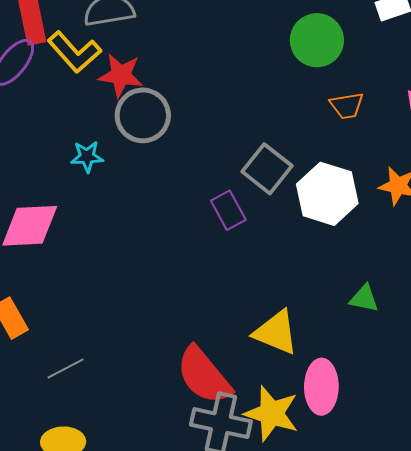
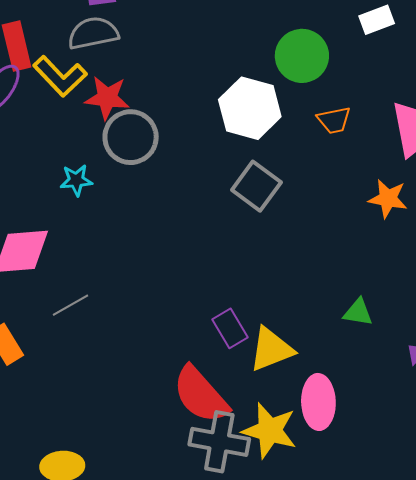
white hexagon: (327, 194) -> (250, 108), moved
purple rectangle: (228, 210) -> (230, 328), moved
yellow triangle: (276, 332) -> (271, 349), turned -42
gray line: (66, 369) -> (70, 305), moved

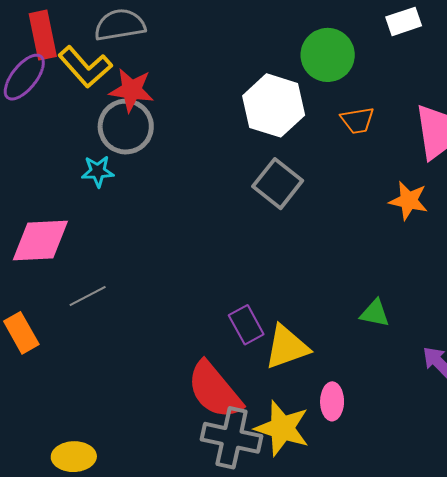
gray circle: (131, 137) -> (126, 127), moved
pink ellipse: (318, 402) -> (332, 401), size x0.7

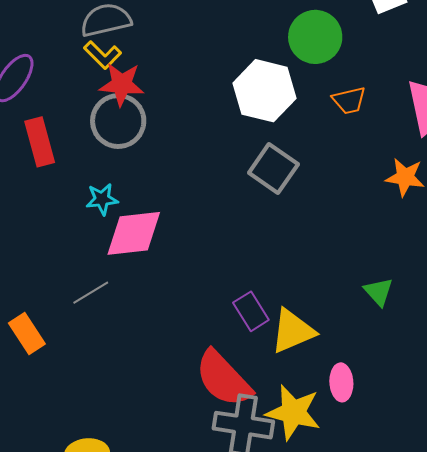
red rectangle: (43, 35) -> (40, 142), moved
yellow L-shape: (85, 67) -> (103, 55), moved, size x0.7
cyan star: (98, 171) -> (102, 199), moved
pink diamond: (40, 240) -> (134, 233), moved
green triangle: (375, 313) -> (378, 292), turned 40

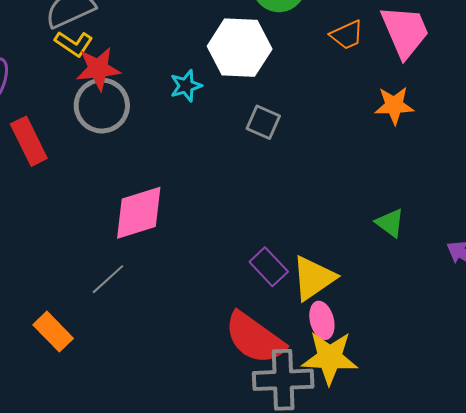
orange trapezoid: (349, 100) -> (347, 35), moved
gray square: (273, 168) -> (263, 122), size x0.7
cyan star: (102, 199) -> (186, 86), moved
pink ellipse: (341, 382) -> (322, 320), moved

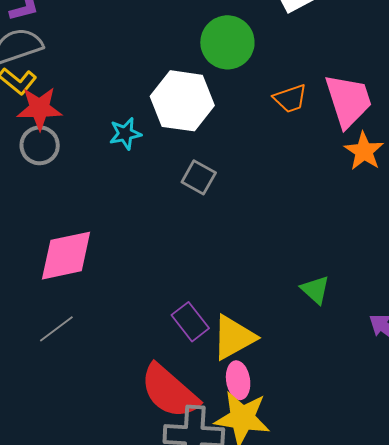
orange star: (394, 105) -> (364, 151), moved, turned 30
gray circle: (102, 106) -> (40, 145), size x0.7
gray line: (108, 279) -> (56, 329), moved

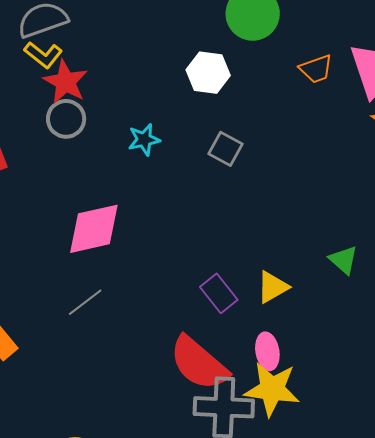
white hexagon: (182, 101) -> (208, 73), size x0.7
red star: (39, 108) -> (65, 82), turned 30
cyan star: (125, 134) -> (144, 140), moved
yellow triangle: (234, 337) -> (273, 287), moved, size x0.7

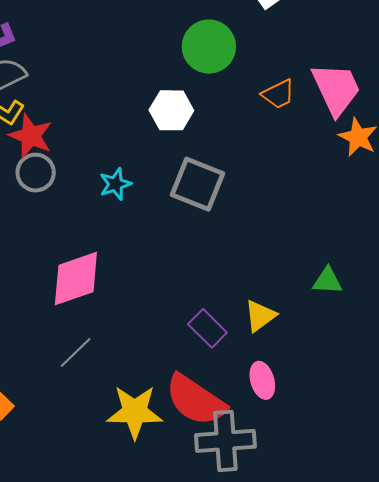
gray square: (226, 149) -> (197, 184), size x1.6
green triangle: (343, 260) -> (327, 281), turned -32
yellow star: (272, 389) -> (135, 412), moved

